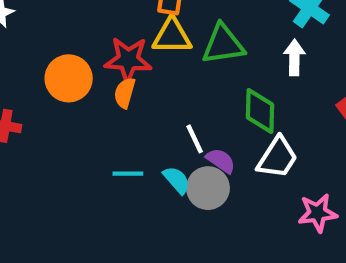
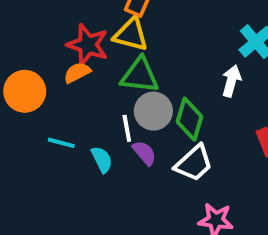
green triangle: (223, 44) -> (140, 75), moved
orange circle: (69, 78) -> (25, 91), moved
orange semicircle: (125, 93) -> (77, 73), turned 32
gray circle: (208, 188) -> (153, 111), moved

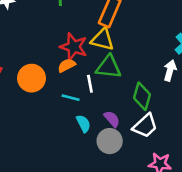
gray circle: (153, 111) -> (110, 141), moved
white line: (127, 128) -> (90, 84), moved
cyan line: (61, 143) -> (71, 98), moved

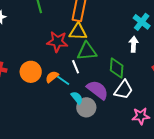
orange semicircle: (67, 65) -> (52, 77), moved
cyan line: (71, 98) -> (63, 80), turned 32
purple semicircle: (112, 119) -> (98, 90), size x1.6
gray circle: (110, 141) -> (86, 107), moved

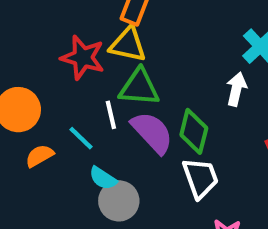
orange semicircle: (52, 77) -> (39, 156), moved
purple semicircle: (98, 90) -> (152, 132), moved
white trapezoid: (124, 90) -> (200, 178), turned -65
cyan semicircle: (77, 98) -> (103, 178), turned 152

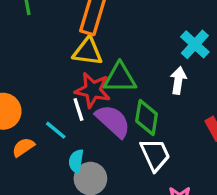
red star: (83, 58) -> (93, 90), moved
green triangle: (139, 87) -> (120, 78), moved
cyan semicircle: (103, 178) -> (76, 161), turned 70

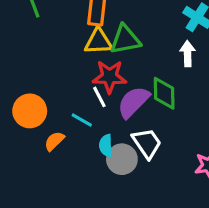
green triangle: (120, 78) -> (125, 40), moved
purple semicircle: (113, 121) -> (133, 102), turned -78
white trapezoid: (155, 155) -> (147, 143), moved

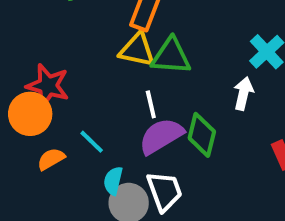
red star: (109, 77) -> (48, 86), moved
white line: (99, 97) -> (151, 104), moved

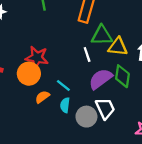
yellow triangle: (137, 50) -> (118, 47), moved
white line: (151, 104) -> (87, 55), moved
cyan semicircle: (113, 181) -> (65, 105), moved

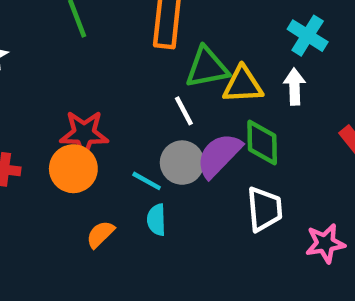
orange semicircle: (42, 97) -> (100, 234), moved
white trapezoid: (105, 108) -> (265, 209), moved, turned 30
gray circle: (86, 117) -> (182, 163), moved

